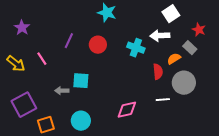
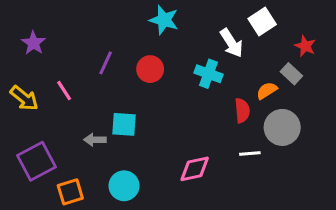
white arrow: (160, 36) -> (231, 43), moved, turned -120

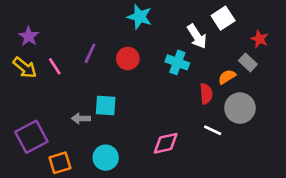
pink line: (64, 91) -> (55, 66), moved
yellow arrow: (24, 98) -> (25, 68), moved
white line: (250, 154) -> (213, 130), turned 30

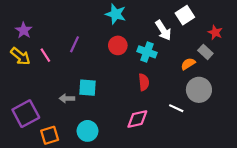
red circle: (128, 58) -> (118, 45), moved
red semicircle: (206, 94) -> (144, 82), moved

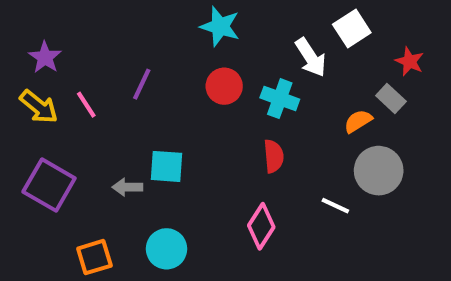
purple square: (26, 114) -> (49, 185), moved, turned -32
pink diamond: (137, 119) -> (261, 226), turned -45

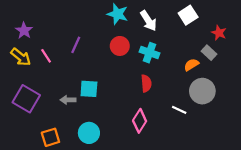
white arrow: (311, 57) -> (148, 21), moved

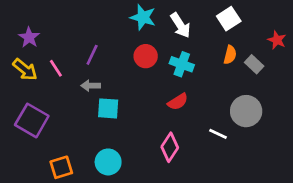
red star: (219, 33) -> (277, 40), moved
orange semicircle: (191, 65) -> (230, 55), moved, turned 136
red semicircle: (146, 83) -> (178, 102), turned 63
gray arrow: (68, 100) -> (91, 86), moved

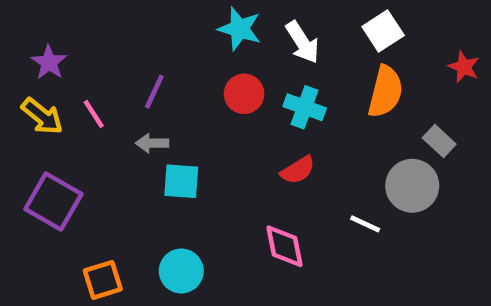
orange semicircle: (230, 55) -> (385, 92), size x1.6
gray rectangle: (254, 64) -> (439, 141), moved
pink diamond: (170, 147) -> (284, 246), turned -44

